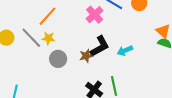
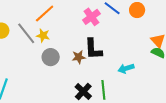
black L-shape: (100, 46) -> (93, 49), turned 110
cyan arrow: (125, 51) -> (126, 68), moved

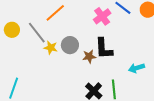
yellow star: (43, 36) -> (51, 48), moved
gray circle: (51, 57) -> (70, 45), moved

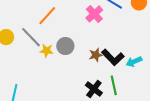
black L-shape: (104, 49) -> (113, 57), moved, turned -35
brown star: (89, 57) -> (96, 55), moved

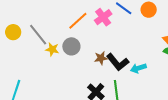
orange line: (47, 16) -> (78, 21), moved

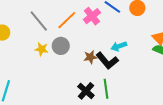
gray line: (38, 35) -> (39, 21), moved
cyan arrow: (138, 68) -> (119, 46), moved

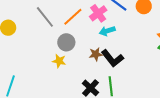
cyan arrow: (119, 46) -> (107, 31), moved
yellow star: (42, 49) -> (59, 61), moved

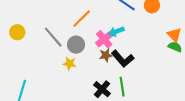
pink cross: (98, 13) -> (104, 39), moved
gray line: (45, 17) -> (53, 37), moved

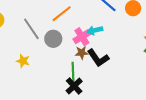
yellow star: (70, 63) -> (23, 61), moved
green line: (122, 87) -> (73, 72), moved

